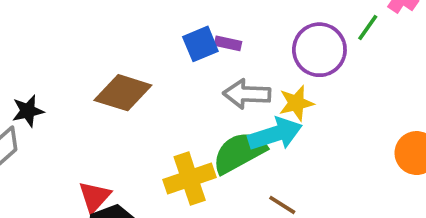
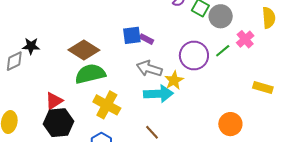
yellow star: (296, 103) -> (174, 80), turned -30
green semicircle: (239, 152) -> (90, 74), moved
yellow cross: (190, 178) -> (107, 105), turned 32

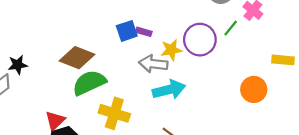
yellow star: (174, 80) -> (171, 50), moved, turned 30
orange circle: (230, 124) -> (254, 89), moved

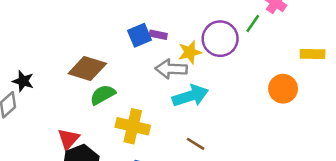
black star: (18, 65) -> (23, 81), turned 30
green semicircle: (89, 83) -> (103, 95), size x0.7

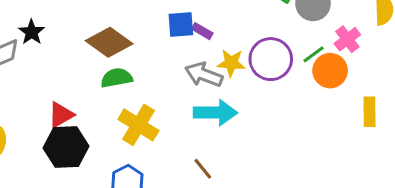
yellow rectangle: (313, 54) -> (369, 112), turned 70
orange circle: (283, 89) -> (330, 71), moved

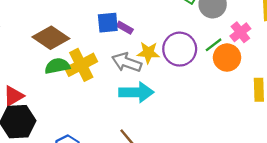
yellow cross: (138, 125) -> (81, 65), moved, turned 32

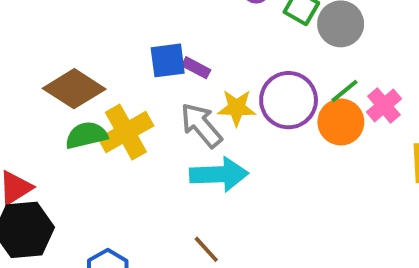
pink cross: (240, 32) -> (384, 105), moved
orange circle: (227, 58) -> (341, 122), moved
gray arrow: (127, 62) -> (201, 125), turned 32

